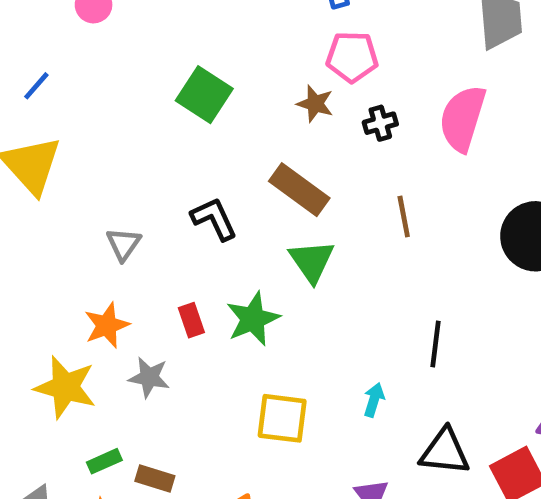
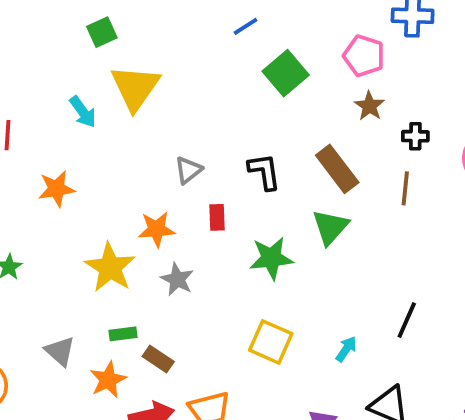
pink pentagon: (352, 57) -> (364, 56), moved
blue line: (36, 86) -> (245, 26), moved
brown line: (404, 217) -> (405, 188), moved
red rectangle: (191, 320) -> (217, 217), moved

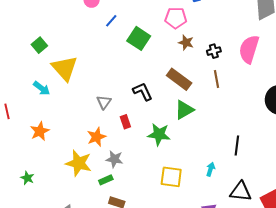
green triangle: (330, 227) -> (184, 110), turned 35
green star: (271, 258) -> (159, 134), turned 30
green rectangle: (123, 334) -> (106, 180), moved

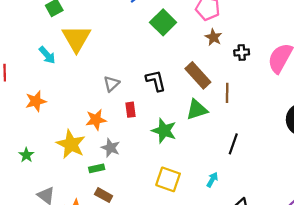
brown line: (217, 79) -> (227, 93), moved
black line: (237, 146) -> (233, 144), moved
green star: (27, 178) -> (26, 155), moved

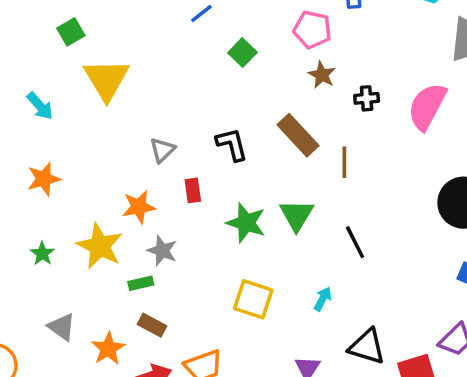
green square: (163, 22) -> (242, 53), size x0.7
cyan arrow: (47, 55) -> (40, 106), moved
green triangle: (197, 110) -> (297, 215), moved, turned -40
black line: (233, 144) -> (355, 242), turned -45
green star: (26, 155) -> (42, 254), moved

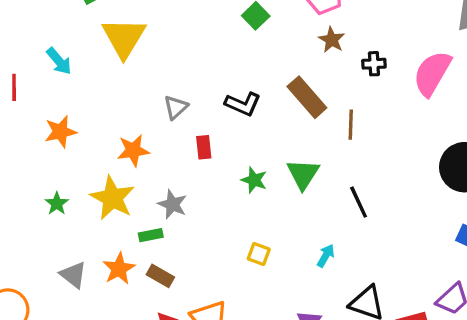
black L-shape: (232, 144) -> (243, 104), turned 126
orange star: (139, 207) -> (133, 150), moved
green star: (246, 223) -> (254, 180), size x0.7
yellow square: (253, 299) -> (259, 254), size x0.6
orange star: (108, 349) -> (119, 269), moved

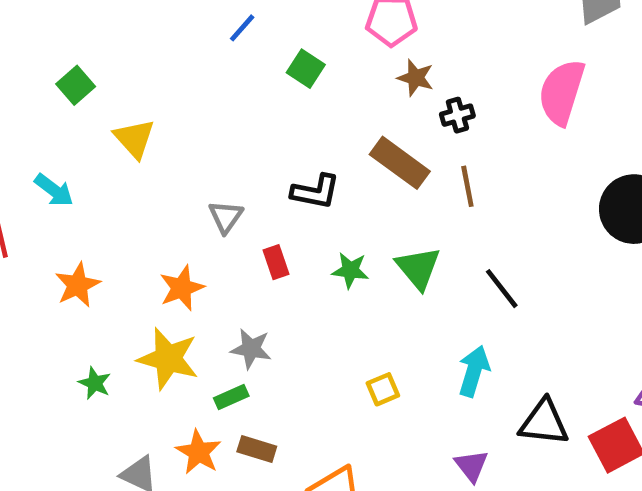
yellow triangle: (124, 38) -> (134, 139), size x0.7
black cross: (374, 64) -> (457, 115), moved
green star: (254, 180) -> (350, 270), moved
yellow square: (259, 254) -> (383, 389), turned -30
cyan arrow: (326, 256) -> (474, 371), size x1.5

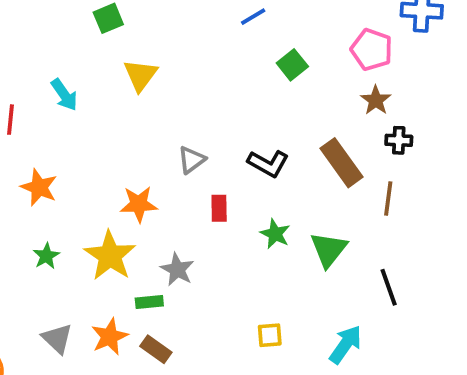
orange star: (78, 285) -> (39, 187), moved, turned 30

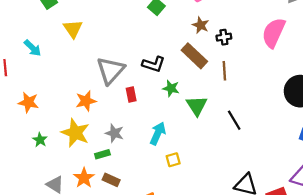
brown star: (376, 100) -> (201, 25), moved
gray triangle: (192, 160) -> (111, 70), size x1.8
green star: (275, 234) -> (171, 88), moved
cyan arrow: (345, 344) -> (158, 133), moved

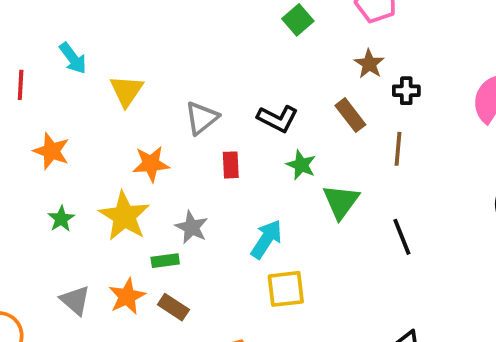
yellow triangle: (73, 29) -> (126, 91), moved
brown rectangle: (194, 56) -> (350, 115), size x0.7
gray triangle: (111, 70) -> (202, 118), size x0.7
yellow square: (173, 160) -> (286, 289), size x1.5

